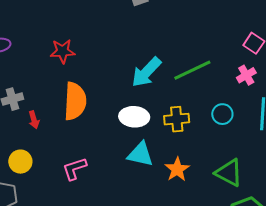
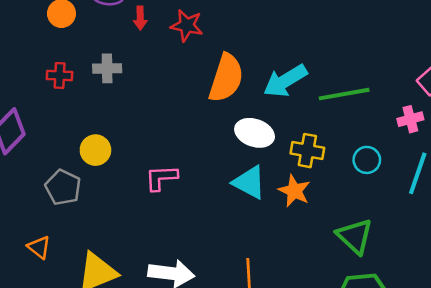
orange semicircle: (75, 101) -> (226, 78), moved
red arrow: (34, 120) -> (140, 18), moved
orange star: (177, 169) -> (294, 191), moved, turned -30

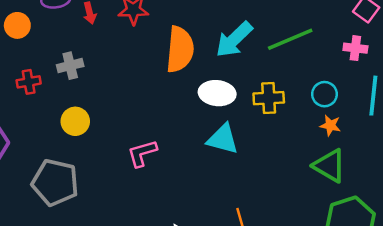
pink cross: (410, 119) -> (355, 48), turned 35
yellow circle: (95, 150) -> (75, 121), moved
gray pentagon: (63, 187) -> (55, 182), size x1.4
orange star: (294, 191) -> (330, 125), moved, size x0.7

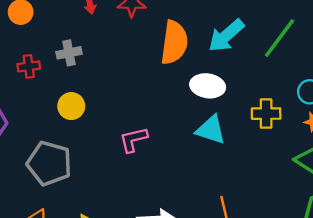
green line: (290, 39) -> (280, 38), turned -33
yellow cross: (269, 98) -> (266, 114), moved

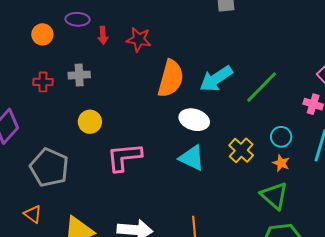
yellow circle: (71, 106) -> (90, 122), moved
yellow cross: (266, 114) -> (241, 150), turned 35
pink L-shape: (133, 140) -> (124, 157), size x1.4

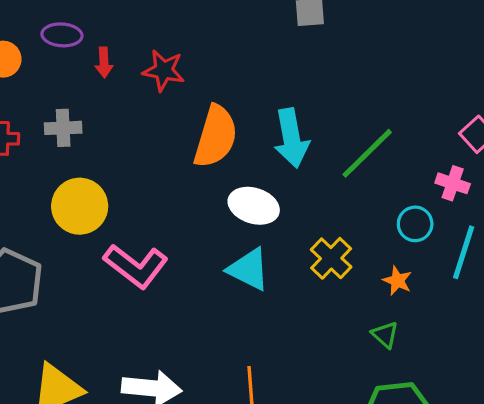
cyan arrow: (216, 79) -> (291, 138), turned -68
yellow circle: (90, 122) -> (80, 206), size x1.4
cyan circle: (281, 137) -> (415, 224), moved
pink L-shape: (124, 157) -> (136, 266), turned -138
green triangle: (274, 196) -> (385, 335), size x0.6

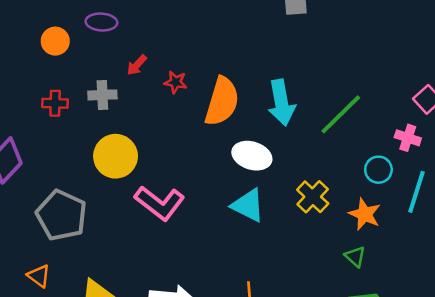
red arrow: (104, 62) -> (137, 65), moved, turned 45
red star: (164, 70) -> (176, 82), moved, size x0.7
orange star: (397, 281) -> (365, 214), size x1.4

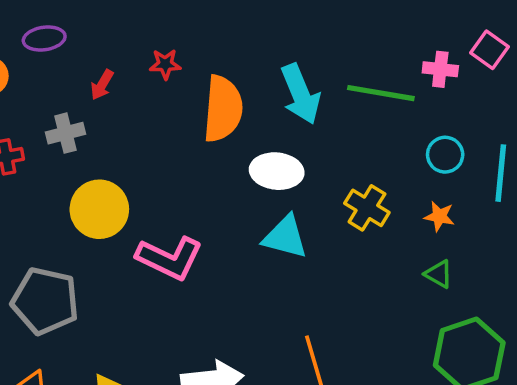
red star: (176, 82) -> (165, 64), moved
green line: (341, 114) -> (381, 93), turned 66
pink cross: (408, 138) -> (440, 69), moved
orange star: (365, 214) -> (439, 216), size x0.7

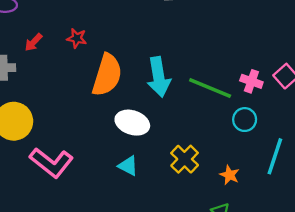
cyan circle: (445, 155) -> (245, 120), moved
cyan triangle: (285, 237) -> (128, 166), size x0.7

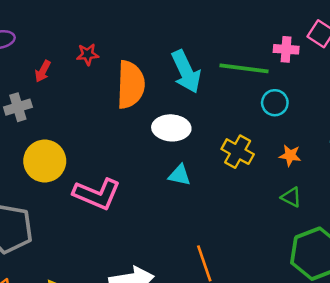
cyan circle: (245, 120) -> (275, 103), moved

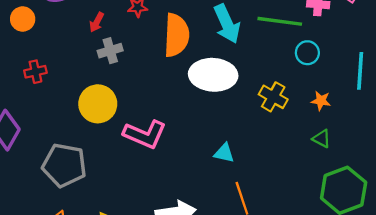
gray cross: (18, 107) -> (110, 51), moved
white ellipse: (171, 128) -> (213, 75), size x1.4
cyan triangle: (180, 175) -> (224, 153), moved

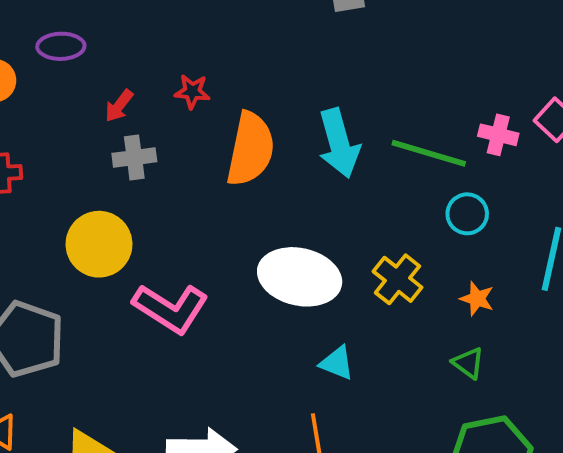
white ellipse: (213, 75) -> (300, 277), moved
cyan triangle: (224, 153) -> (337, 363), moved

